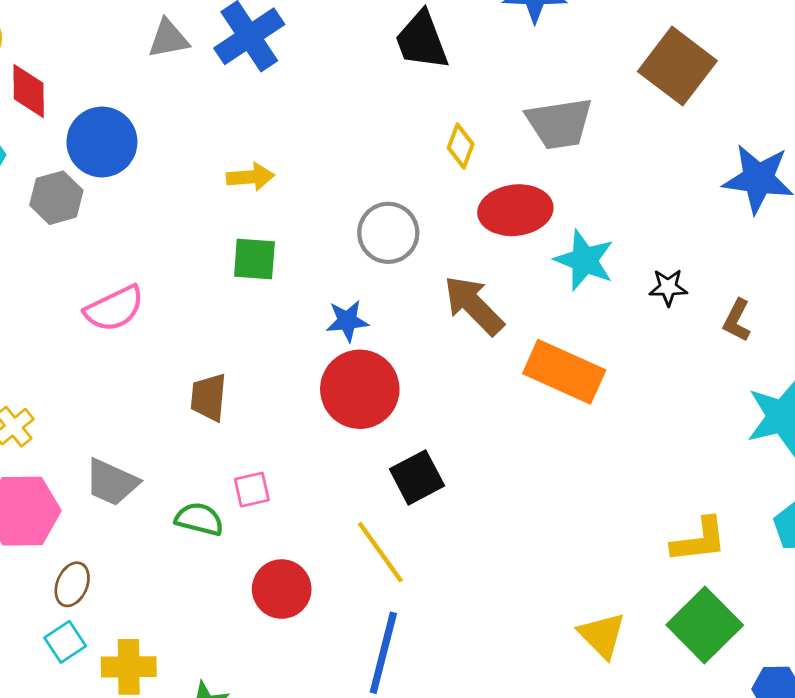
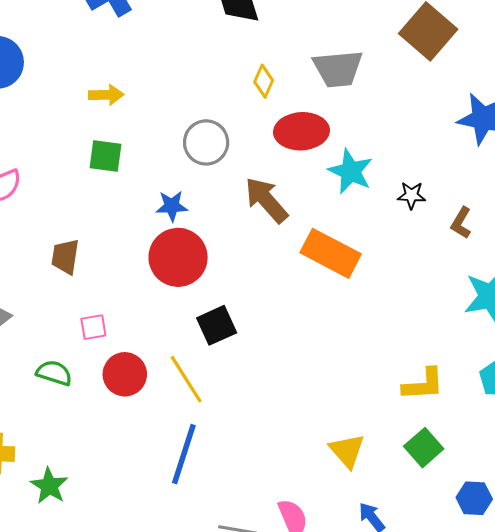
green semicircle: (199, 519) -> (54, 373), moved
red circle: (282, 589) -> (125, 374), moved
green square: (705, 625) -> (424, 448), size x0.7

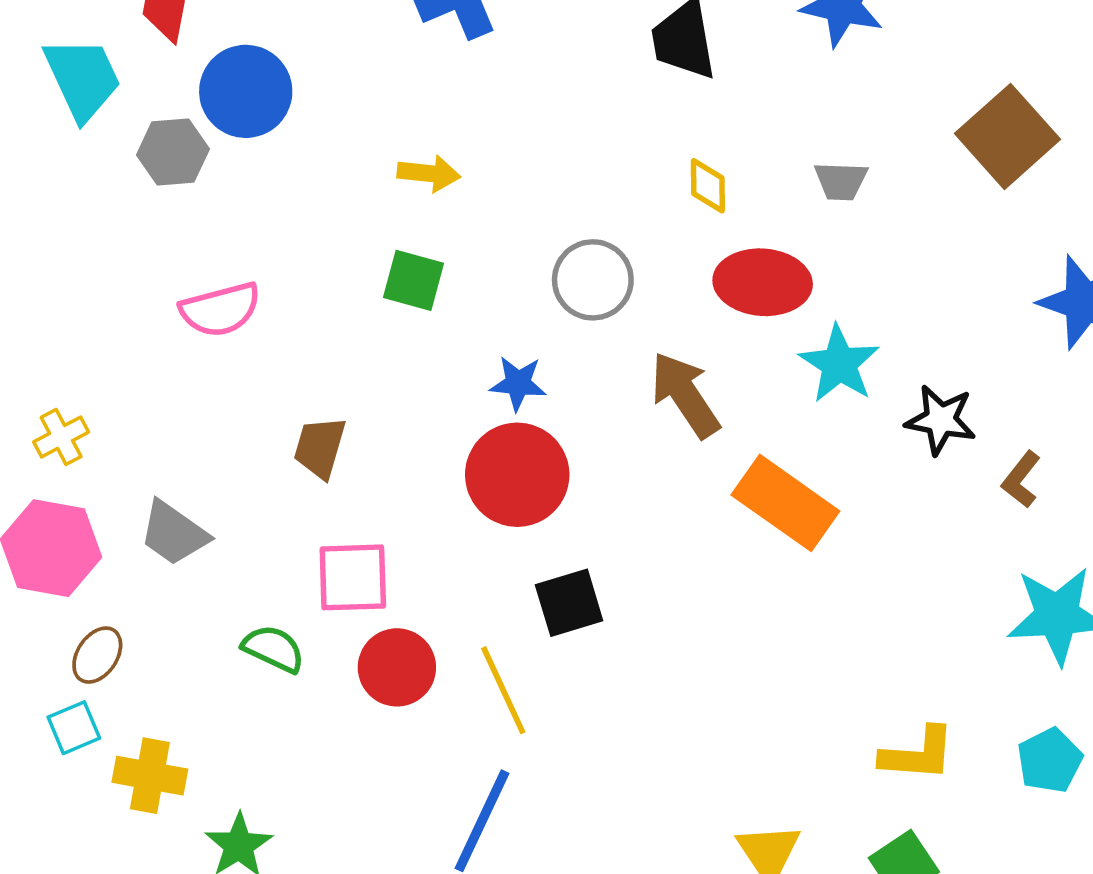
gray trapezoid: (338, 69) -> (841, 181), size x0.6
yellow diamond: (264, 81) -> (708, 186), turned -32
black star: (412, 195) -> (941, 420), size x1.4
pink square: (93, 327) -> (353, 577), size x1.6

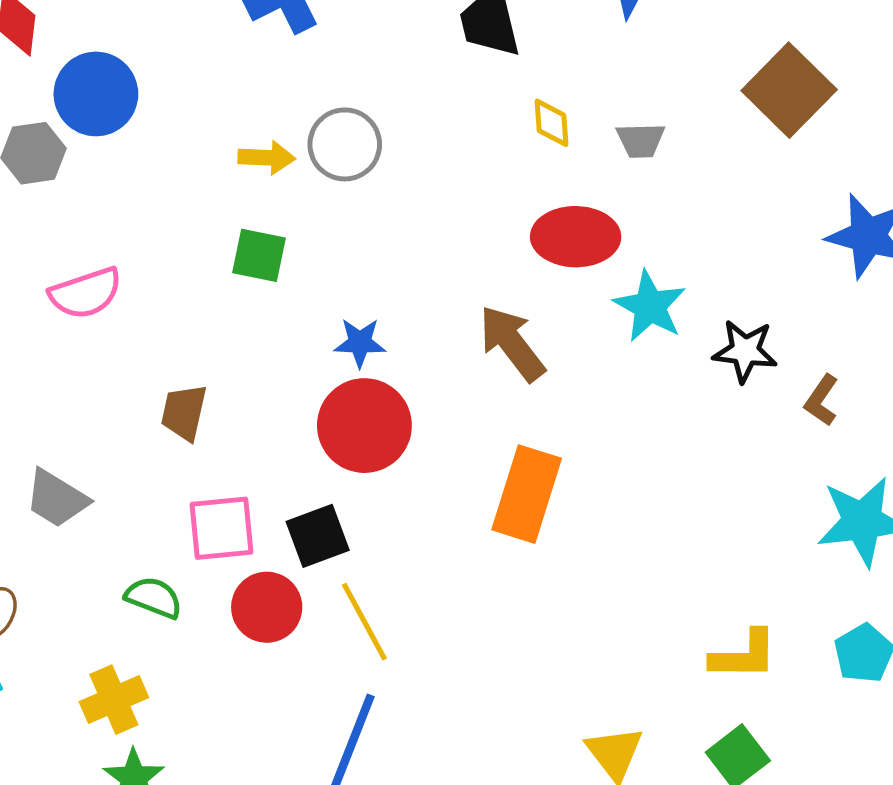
yellow diamond: (708, 186) -> (552, 123), moved
gray circle: (593, 280) -> (345, 144), moved
orange rectangle: (785, 503) -> (527, 494), moved, turned 76
black square: (569, 603) -> (318, 536), moved
yellow cross: (150, 776) -> (114, 700), moved, turned -30

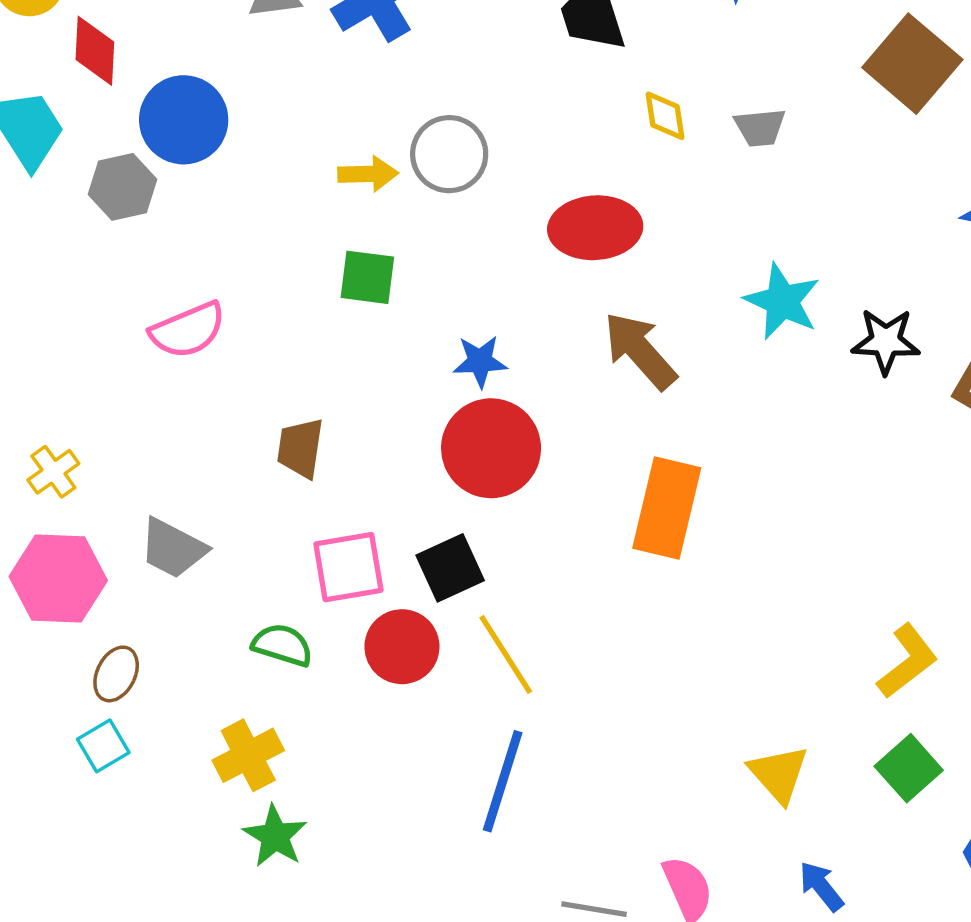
red ellipse: (576, 237) -> (595, 228), moved
yellow L-shape: (744, 655) -> (907, 661), turned -34

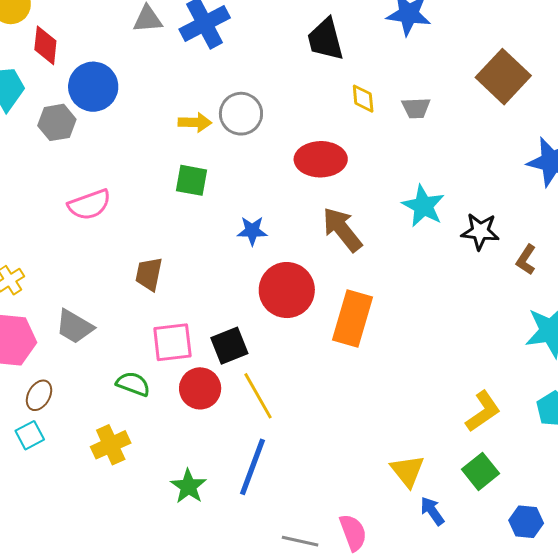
red circle: (491, 448) -> (287, 290), moved
green star: (275, 836) -> (188, 486), moved
blue arrow: (821, 886) -> (432, 511), moved

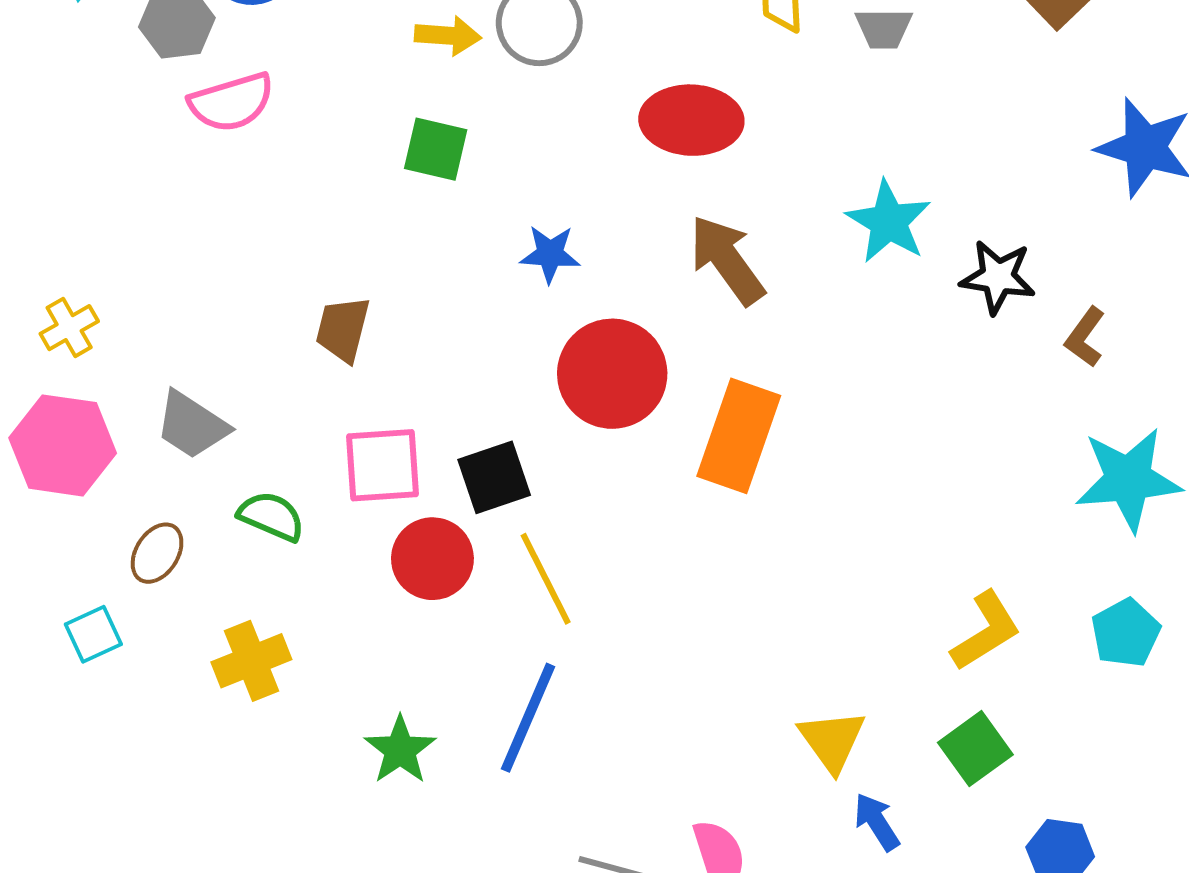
pink semicircle: (89, 205) -> (231, 102), moved
green semicircle: (133, 384) -> (271, 516), moved
brown ellipse: (39, 395) -> (157, 553), moved

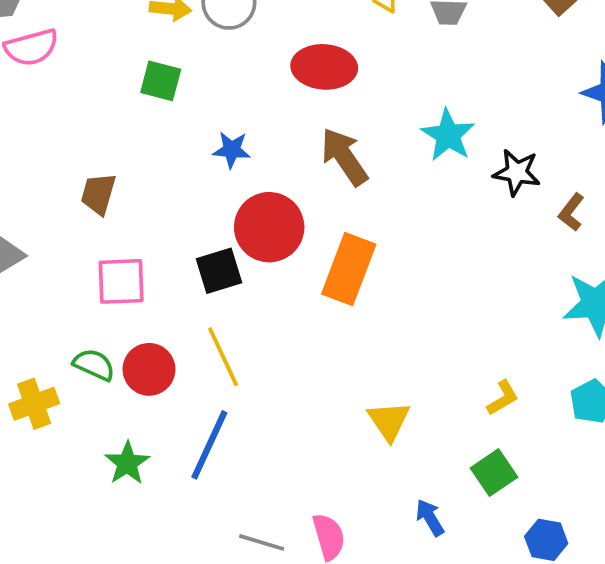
black square: (494, 477) -> (219, 271), moved
green semicircle: (271, 516) -> (94, 365), moved
red circle: (432, 559) -> (149, 369), moved
yellow L-shape: (986, 631) -> (503, 398), size x0.7
yellow triangle: (832, 741) -> (389, 421), moved

